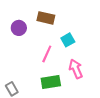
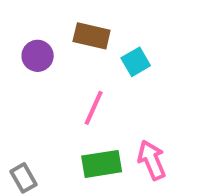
cyan square: (68, 40) -> (136, 62), moved
pink arrow: (76, 69) -> (152, 160), moved

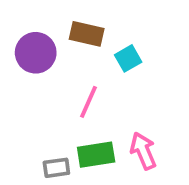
purple circle: (38, 56) -> (36, 53), size x1.4
gray rectangle: (24, 178) -> (56, 168), moved, turned -68

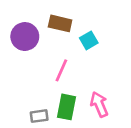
green rectangle: (96, 155) -> (67, 107), turned -70

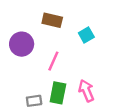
purple circle: (25, 37) -> (22, 44), moved
cyan square: (89, 40) -> (86, 35), moved

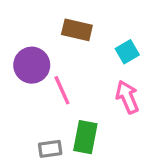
pink line: (53, 61) -> (62, 90), moved, turned -48
pink arrow: (86, 91) -> (127, 97), moved

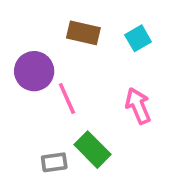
cyan square: (127, 52) -> (138, 38), moved
green rectangle: (85, 137) -> (92, 150), turned -56

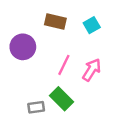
pink line: (67, 98) -> (64, 65), moved, turned 50
pink arrow: (138, 106) -> (92, 70), turned 55

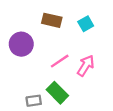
pink line: (64, 65) -> (60, 61), turned 30

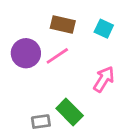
cyan square: (86, 24) -> (104, 29), turned -35
pink line: (60, 61) -> (57, 56), moved

